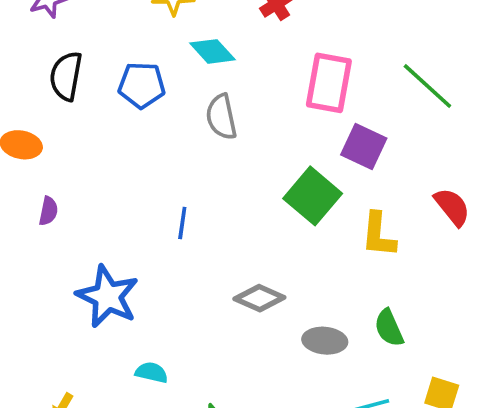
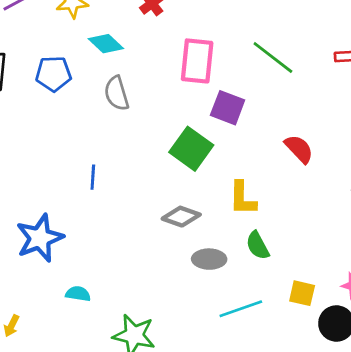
yellow L-shape: (379, 235) -> (243, 198), moved
blue star: (108, 296) -> (40, 238), turned 30
gray diamond: (259, 298) -> (181, 217), moved

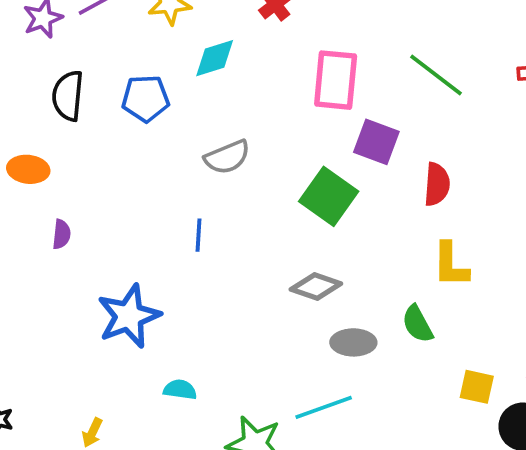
cyan diamond: (106, 44) -> (215, 58), turned -60
gray semicircle: (117, 93) -> (227, 157), moved, turned -96
red semicircle: (299, 149) -> (437, 184), moved, turned 48
yellow L-shape: (243, 198) -> (451, 265), moved
cyan line: (241, 309) -> (324, 407), moved

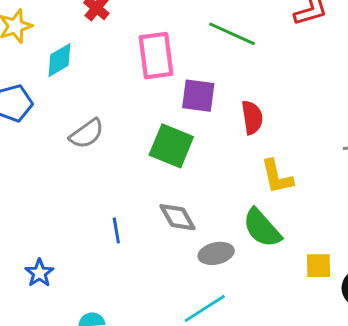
blue line: (199, 235) -> (116, 230), moved
gray diamond: (316, 286) -> (177, 217), turned 54
blue star: (129, 316) -> (39, 273), size x0.6
green semicircle: (417, 324) -> (262, 228), size x1.4

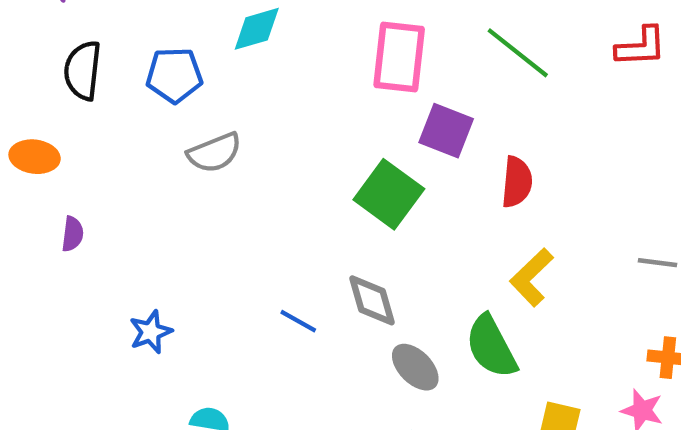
gray semicircle: (87, 134) -> (214, 153), moved
yellow L-shape: (277, 177) -> (532, 277), turned 45
blue line: (116, 230) -> (298, 321), moved, turned -65
gray ellipse: (216, 253) -> (415, 367), turned 44

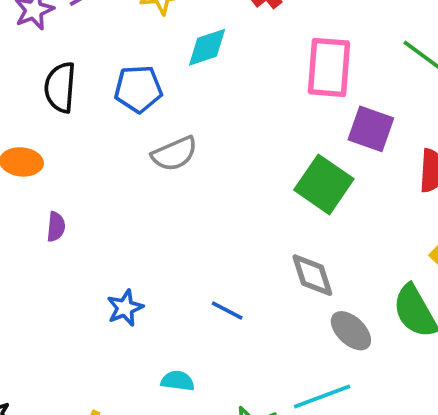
blue line: (298, 321) -> (227, 310), moved

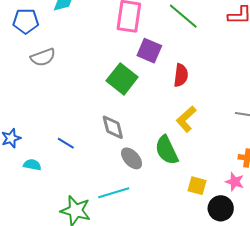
cyan semicircle: (178, 381) -> (32, 165), moved

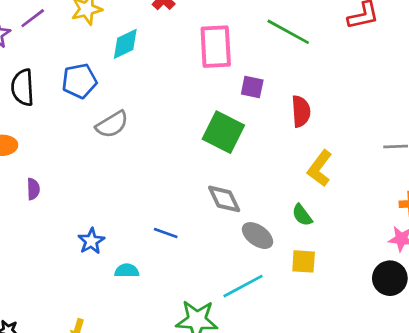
purple square: (149, 51) -> (252, 87), size x0.7
green semicircle: (167, 150) -> (302, 215), size x0.6
yellow square: (197, 186) -> (304, 261), moved

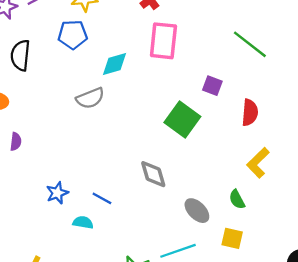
cyan diamond: (125, 44) -> (115, 64), moved
pink rectangle: (216, 47) -> (163, 41), moved
blue pentagon: (79, 81) -> (73, 35), moved
gray diamond: (224, 199) -> (153, 174), moved
blue line: (166, 233) -> (102, 198), moved

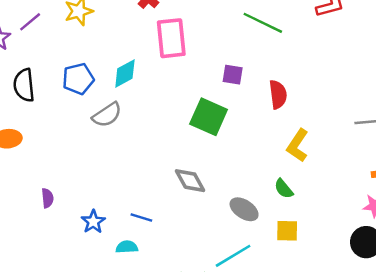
blue pentagon: (73, 35) -> (78, 79), moved
purple semicircle: (16, 142) -> (47, 198), moved

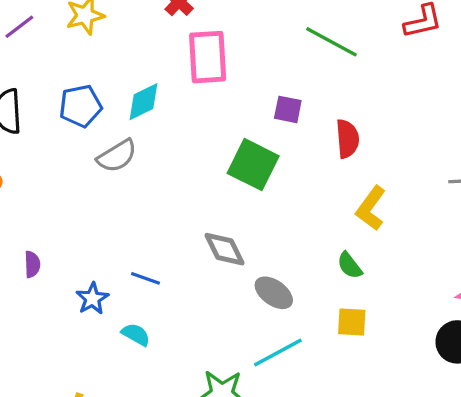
gray ellipse: (244, 209) -> (274, 293), moved
blue line: (141, 217) -> (145, 278), moved
cyan semicircle: (127, 247) -> (136, 334), turned 30

